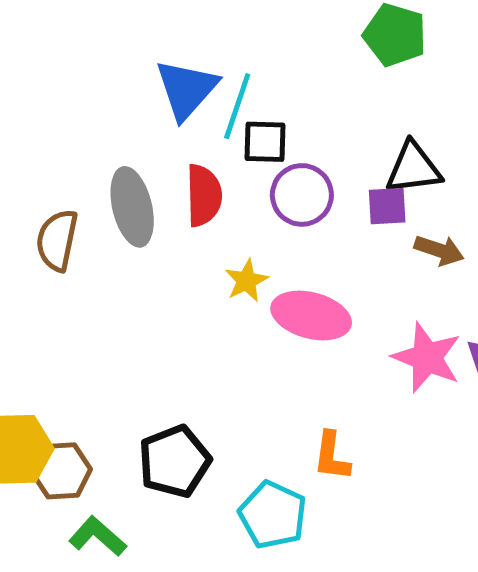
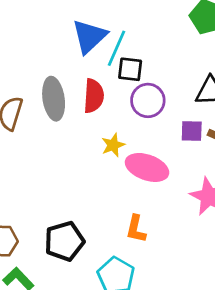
purple square: (387, 206) -> (192, 131), moved
orange L-shape: (332, 456) -> (136, 229), moved

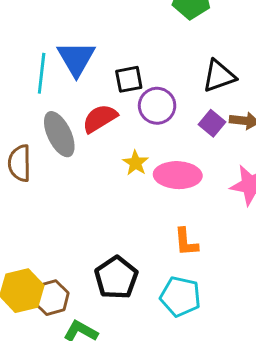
cyan line: (117, 48) -> (42, 73), moved
red semicircle: (94, 96) -> (100, 118), turned -108
purple square: (192, 131) -> (212, 123), turned -35

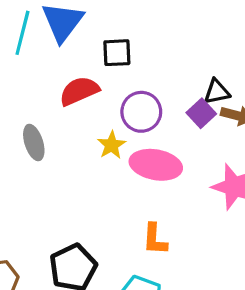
black triangle: (219, 76) -> (217, 92), moved, size x0.7
purple circle: (157, 106) -> (141, 112), moved
gray ellipse: (59, 134) -> (34, 143), moved, size x0.7

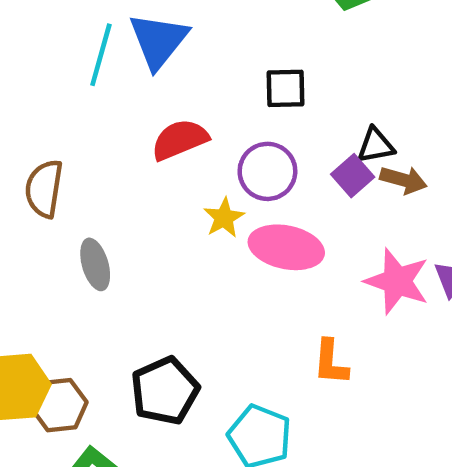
black square: (117, 53) -> (285, 88), moved
gray ellipse: (34, 143) -> (95, 264), moved
orange L-shape: (155, 239) -> (331, 362), moved

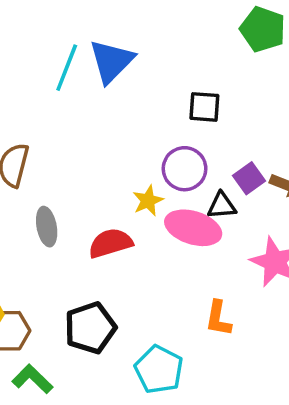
red semicircle: (180, 140) -> (110, 243), moved
black triangle: (376, 145) -> (222, 206), moved

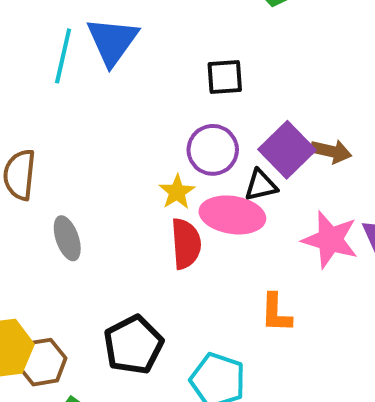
purple square: (249, 178) -> (287, 150), size x1.5
red semicircle: (110, 243) -> (186, 244), moved, turned 111

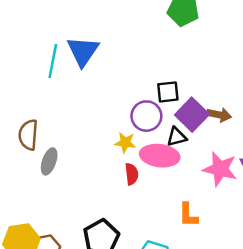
black square: (225, 77) -> (168, 92), moved
yellow star: (177, 192) -> (125, 143), turned -30
gray ellipse: (67, 238) -> (49, 161), moved, turned 40
red semicircle: (186, 244) -> (132, 174), size x0.7

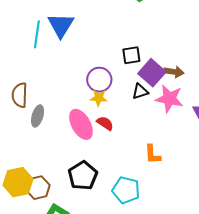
purple circle: (146, 116) -> (99, 80), moved
pink ellipse: (160, 156) -> (81, 124), moved, turned 56
pink star: (220, 169) -> (169, 99), moved
red semicircle: (132, 174) -> (105, 123), turned -48

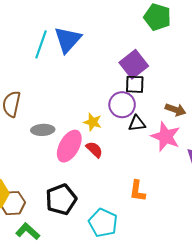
purple square: (152, 73) -> (134, 64), moved
purple circle: (99, 80) -> (122, 105), moved
gray ellipse: (38, 116) -> (43, 130), moved, turned 60
pink ellipse: (81, 124) -> (69, 146), turned 48

